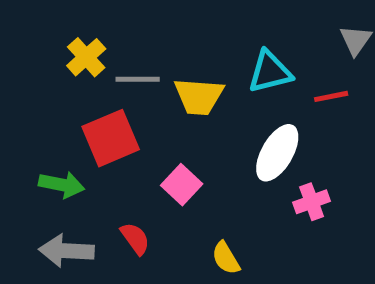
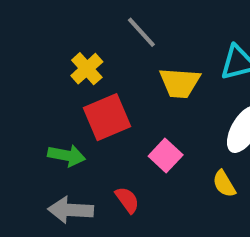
yellow cross: (86, 57) -> (87, 69), moved
gray line: (138, 79) -> (141, 32), moved, turned 48
yellow semicircle: (226, 258) -> (224, 184), moved

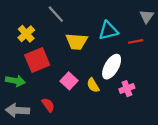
yellow semicircle: (224, 184) -> (93, 85), moved

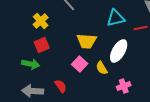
yellow trapezoid: (77, 41) -> (87, 41), moved
red square: (37, 60) -> (42, 45), moved, size x0.7
pink cross: (127, 89) -> (124, 86), moved

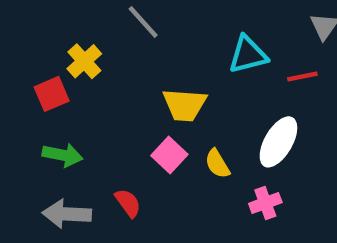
red square: (42, 45) -> (52, 94), moved
white ellipse: (119, 51) -> (278, 142), moved

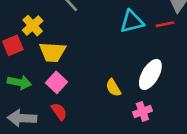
red line: (302, 76) -> (165, 24), moved
yellow trapezoid: (185, 105) -> (52, 52), moved
pink square: (169, 155) -> (56, 82), moved

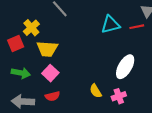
yellow semicircle: (113, 88) -> (96, 91), moved
red semicircle: (59, 111) -> (52, 96), turned 112

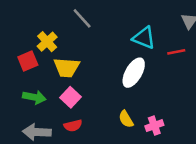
cyan triangle: (110, 25) -> (144, 38), turned 36
red line: (137, 27) -> (176, 52), moved
white ellipse: (125, 67) -> (134, 73), moved

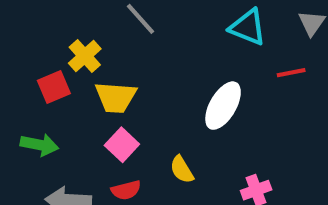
cyan triangle: (144, 38) -> (248, 27), moved
green arrow: (34, 97) -> (39, 145), moved
yellow semicircle: (126, 119) -> (182, 170), moved

